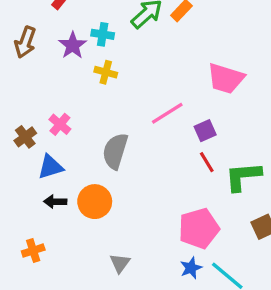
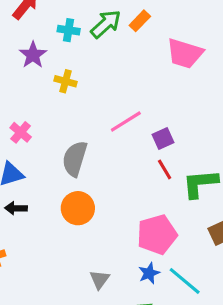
cyan cross: (103, 34) -> (69, 30), moved
pink trapezoid: (226, 78) -> (185, 53), moved
orange circle: (95, 202) -> (78, 208), moved
gray triangle: (120, 263) -> (100, 279), moved

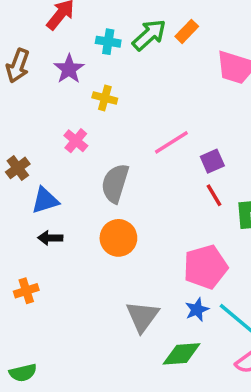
pink cross: (21, 132) -> (76, 141), moved
gray triangle: (100, 279) -> (142, 316), size x1.5

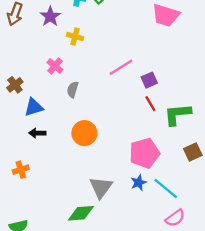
gray semicircle: (115, 183) -> (73, 90), moved, size x0.6
green diamond: (182, 354) -> (81, 213), moved

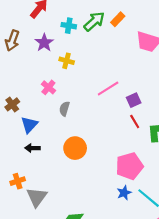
blue triangle: (34, 107) -> (29, 125), turned -30
gray triangle: (101, 187) -> (37, 197), moved

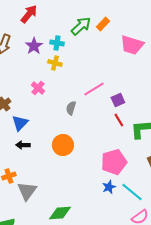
cyan cross: (69, 26) -> (57, 43), moved
gray semicircle: (64, 109) -> (71, 108), moved

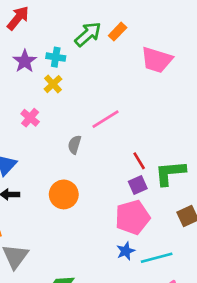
yellow cross: (55, 63) -> (53, 84), turned 32
purple square: (118, 100) -> (138, 185), moved
cyan line: (132, 192) -> (157, 258), turned -55

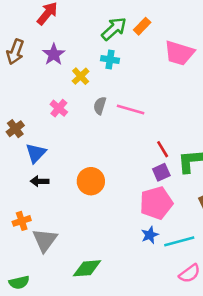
cyan cross: (56, 57) -> (110, 59), moved
pink line: (105, 119) -> (131, 109), turned 48
gray semicircle: (75, 145) -> (100, 106), moved

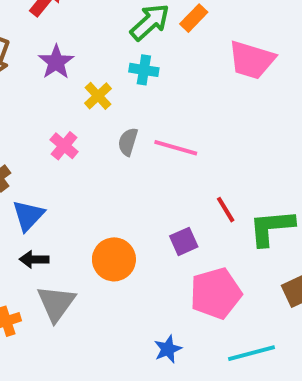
purple square: (161, 172) -> (184, 241), moved
blue star: (150, 235) -> (168, 349), moved
gray triangle: (45, 240) -> (56, 303), moved

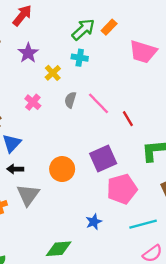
pink line: (176, 148) -> (98, 103), turned 30
red line: (226, 210) -> (128, 119), moved
purple square: (184, 241) -> (103, 158), size x1.6

